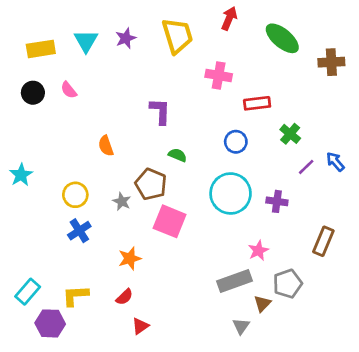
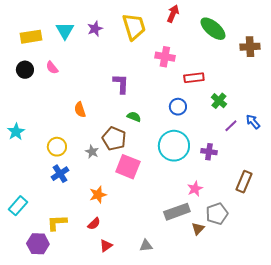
cyan rectangle: (28, 292) -> (18, 206), moved
gray triangle: (241, 326) -> (146, 246), moved, turned 48

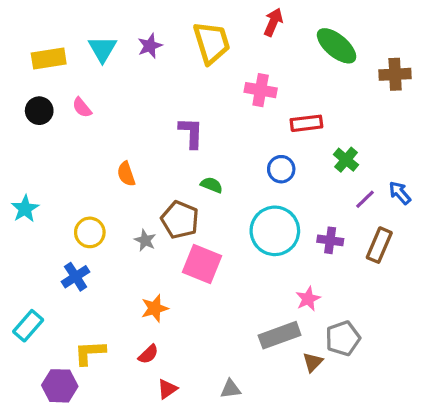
blue cross: (60, 174) -> (76, 277), moved
brown rectangle: (244, 182) -> (379, 245), moved

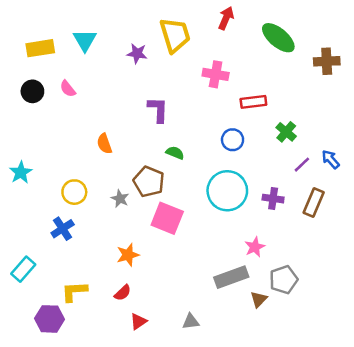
purple star: (150, 46) -> (137, 53), moved, turned 30

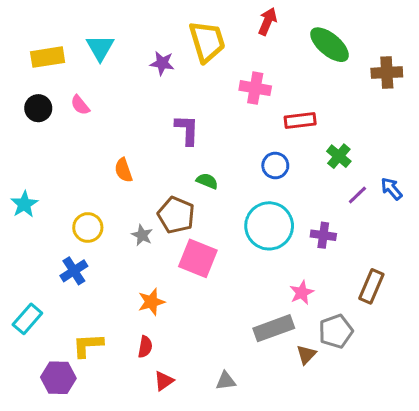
brown rectangle: (314, 203) -> (371, 286), moved
red semicircle: (123, 293) -> (145, 347), turned -36

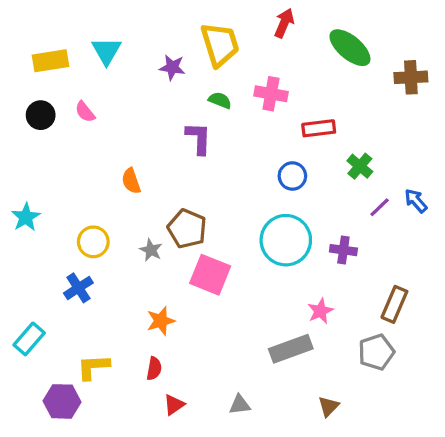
green semicircle: (207, 181) -> (220, 100), moved
gray pentagon: (336, 331) -> (376, 352), moved
brown triangle: (306, 355) -> (329, 406), moved

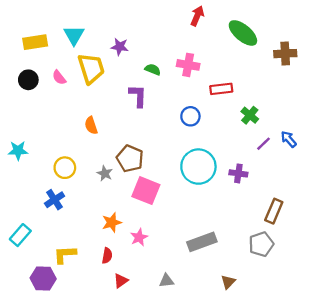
yellow trapezoid: (220, 44) -> (91, 68), moved
blue circle: (292, 176) -> (190, 116), moved
cyan star: (26, 217) -> (18, 151), turned 30
pink star: (320, 311) -> (139, 237), moved

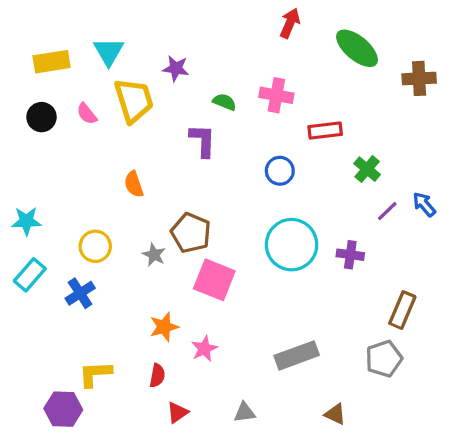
cyan rectangle: (20, 235) -> (30, 275), moved
brown triangle: (228, 282) -> (335, 414), turned -49

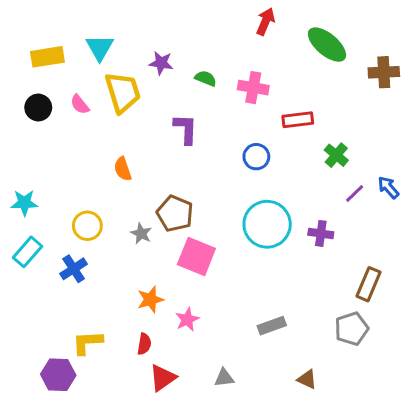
green semicircle: (224, 102) -> (206, 78), moved
gray rectangle: (297, 355) -> (272, 326), size x0.7
red triangle: (177, 412) -> (163, 378), size x1.4

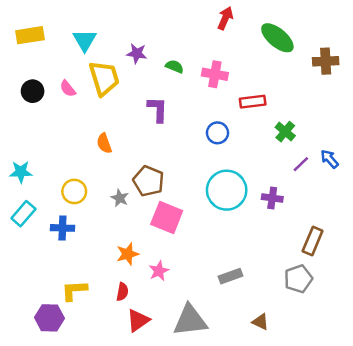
yellow rectangle: (47, 57) -> (30, 35), moved
blue cross: (74, 269) -> (62, 228), turned 35
gray triangle: (224, 378) -> (190, 320), size x2.0

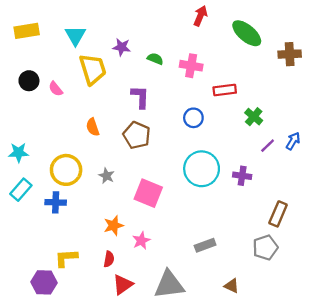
pink semicircle: (68, 89) -> (56, 89), moved
blue arrow: (330, 159) -> (293, 141), turned 72
brown pentagon: (148, 181) -> (137, 135), moved
yellow circle: (74, 191) -> (66, 170), size x1.4

